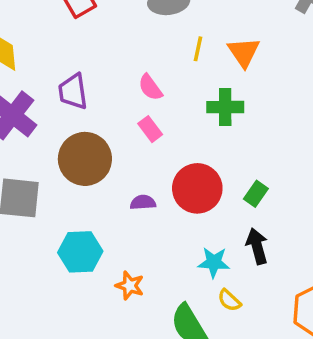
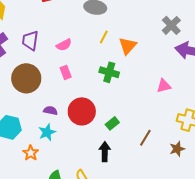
pink semicircle: (150, 87) -> (64, 45), moved, turned -98
cyan star: (214, 262) -> (47, 132), moved, turned 30

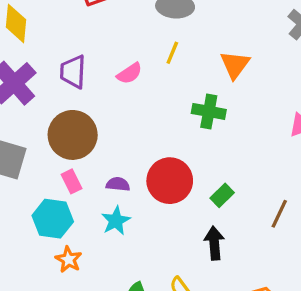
yellow line: (104, 37) -> (172, 53), moved
pink rectangle: (66, 72) -> (72, 181), moved
orange star: (31, 153) -> (69, 259), moved

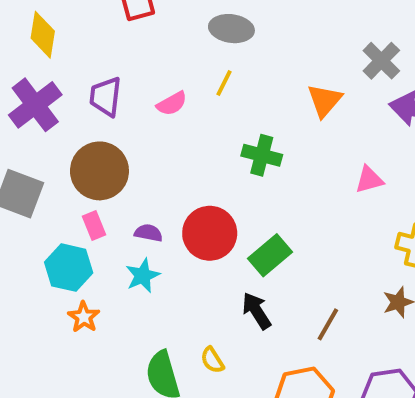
orange triangle: (235, 65) -> (325, 100), moved
green rectangle: (222, 195) -> (270, 255), size x1.5
brown line: (279, 214) -> (328, 324), moved
black arrow: (214, 243) -> (257, 311), turned -32

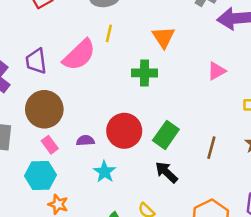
orange triangle: (325, 100) -> (164, 37), moved
pink semicircle: (172, 104) -> (79, 55), size x1.8
cyan star: (143, 276) -> (105, 172), moved
brown line: (328, 324) -> (211, 148), moved

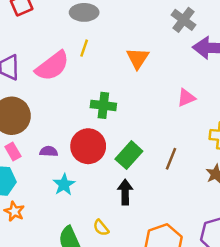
green cross: (145, 73) -> (103, 105), moved
brown line: (211, 148) -> (171, 159), moved
black arrow: (166, 172) -> (125, 192), turned 40

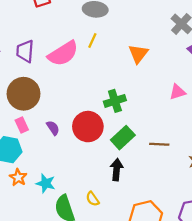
green cross: (103, 105) -> (115, 101), moved, turned -30
purple semicircle: (49, 151) -> (53, 128), turned 48
brown line: (171, 159) -> (159, 144), turned 66
cyan star: (64, 184) -> (46, 183), moved, turned -30

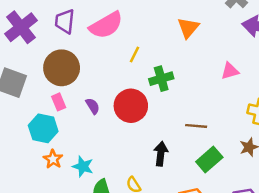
yellow line: (92, 41) -> (135, 54), moved
green rectangle: (123, 138) -> (209, 160), moved
brown line: (159, 144) -> (196, 126), moved

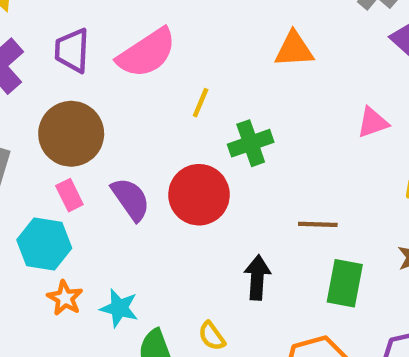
orange triangle: (188, 28) -> (294, 49), turned 50
purple semicircle: (93, 106) -> (131, 199), size x1.5
green rectangle: (209, 160) -> (345, 283), turned -35

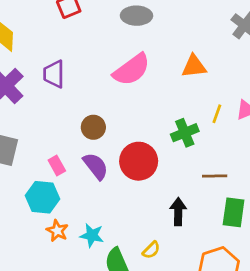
pink semicircle: (147, 53) -> (132, 70), moved
yellow line: (201, 103) -> (217, 114), moved
brown circle: (71, 134) -> (93, 127), moved, size x0.6
green cross: (251, 143) -> (185, 133), moved
yellow semicircle: (212, 336) -> (151, 250), turned -96

